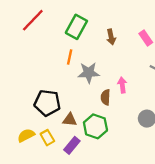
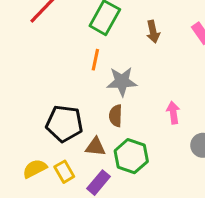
pink arrow: (122, 85) -> (173, 113), moved
brown semicircle: (105, 97) -> (116, 116), moved

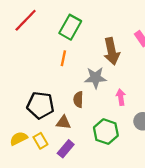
brown arrow: (153, 32) -> (112, 51), moved, size x1.6
gray star: (122, 81) -> (96, 78), moved
green hexagon: (131, 156) -> (106, 132), moved

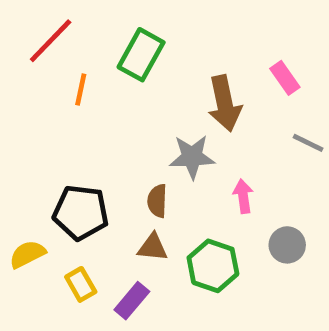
orange line: (63, 58) -> (81, 90), moved
brown triangle: (63, 122) -> (153, 247), moved
yellow semicircle: (19, 138) -> (27, 254), moved

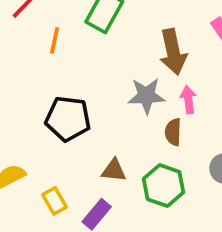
pink arrow: (243, 196) -> (188, 100), moved
brown semicircle: (157, 201) -> (173, 132), moved
black pentagon: (81, 212) -> (68, 119), moved

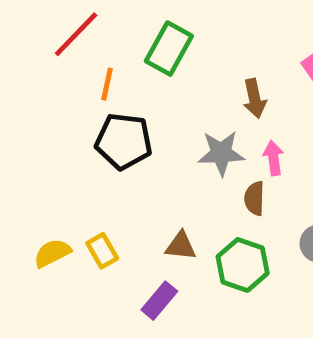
brown arrow: (173, 52) -> (254, 98), size x0.7
black pentagon: (68, 119) -> (124, 141), moved
yellow rectangle: (55, 201) -> (102, 251), moved

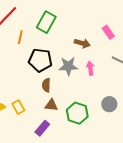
brown arrow: (254, 98) -> (82, 43), turned -63
black pentagon: (124, 141) -> (40, 60), moved
brown semicircle: (254, 198) -> (46, 85), moved

